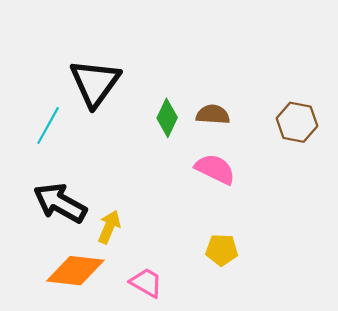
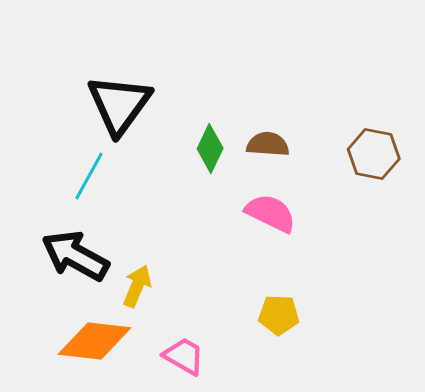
cyan line: (48, 125) -> (89, 176), moved

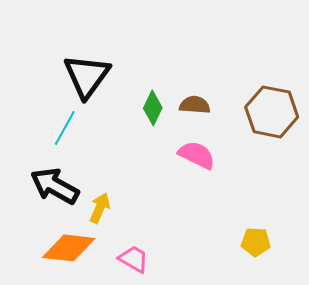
brown hexagon: (374, 154) -> (272, 112), size x1.4
yellow pentagon: (279, 315) -> (256, 242), moved

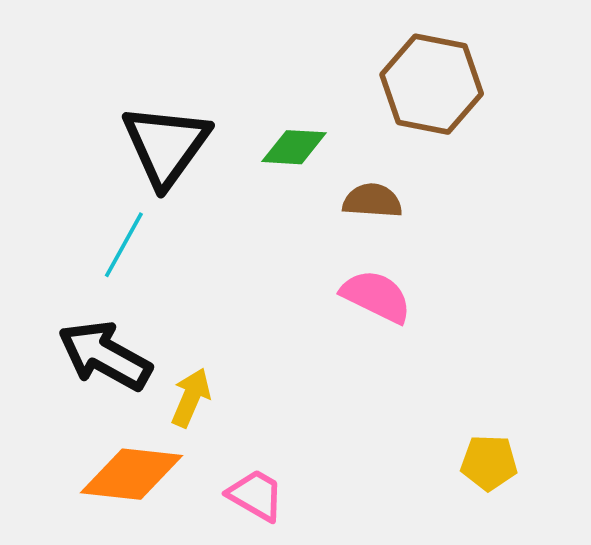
green diamond: (153, 108) -> (294, 147), moved, turned 68
brown hexagon: (272, 112) -> (432, 84), moved

